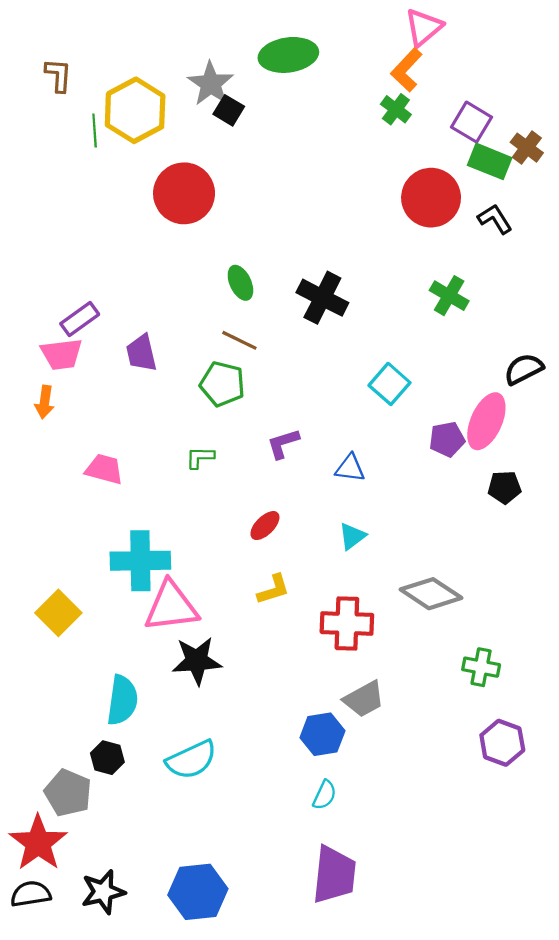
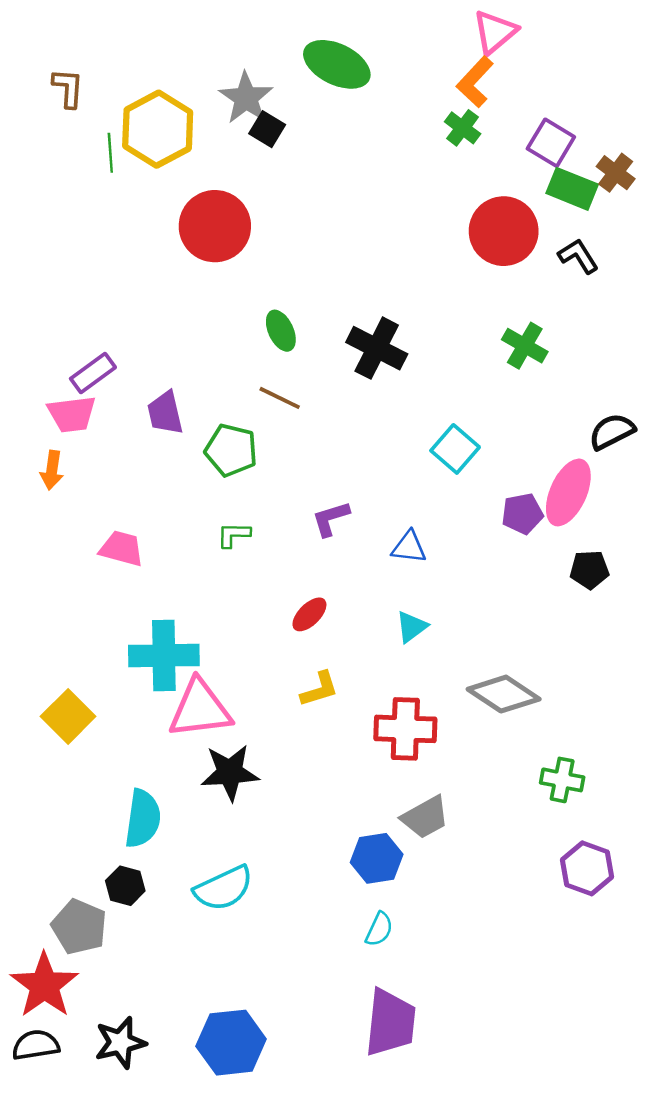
green ellipse: (288, 55) -> (337, 64), turned 34
green pentagon: (222, 384) -> (231, 450), moved

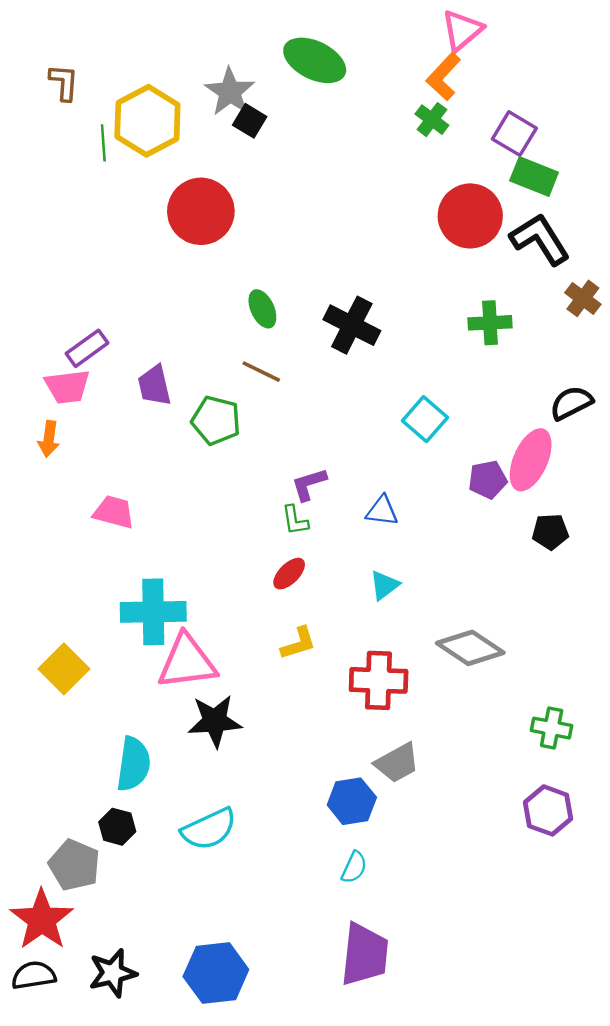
brown cross: (616, 173) -> (583, 298), moved
black L-shape: (578, 256) -> (540, 239), size x1.6
green cross: (525, 346) -> (490, 323), turned -33
green L-shape: (234, 535) -> (295, 520), moved, turned -100
green cross: (562, 780) -> (552, 728), moved

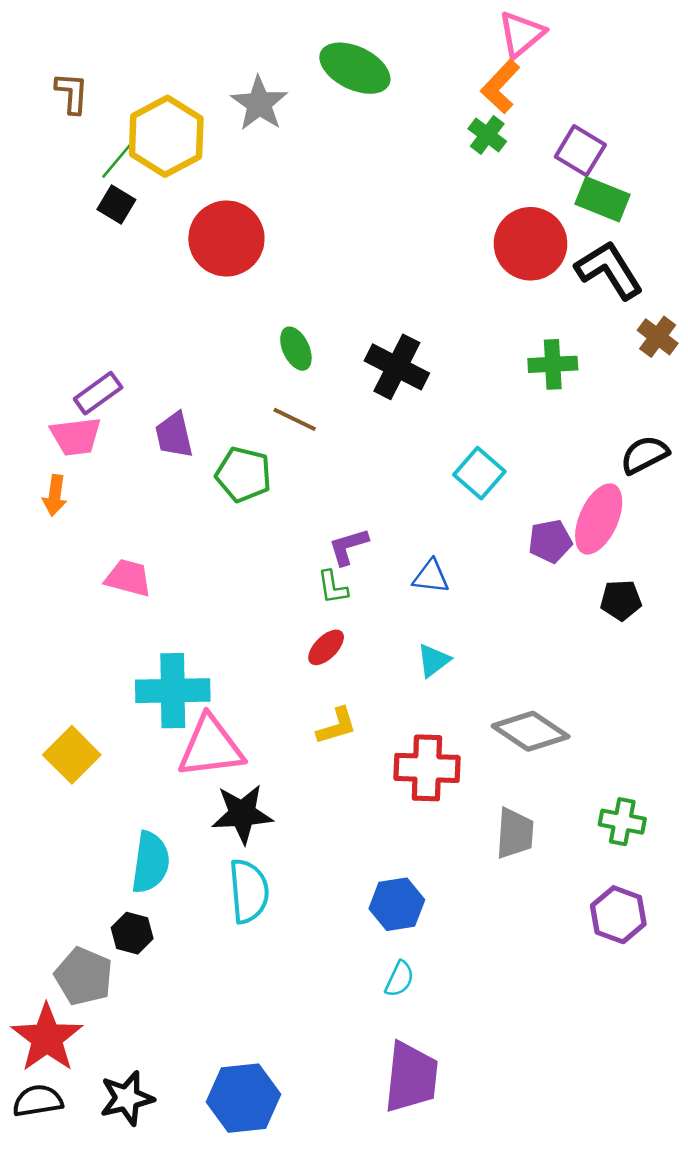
black square: (250, 121) -> (116, 204), moved
green line: (103, 143) -> (116, 161), turned 44
gray trapezoid: (397, 763) -> (515, 833), moved, turned -57
cyan semicircle: (209, 829) -> (249, 891), moved, turned -70

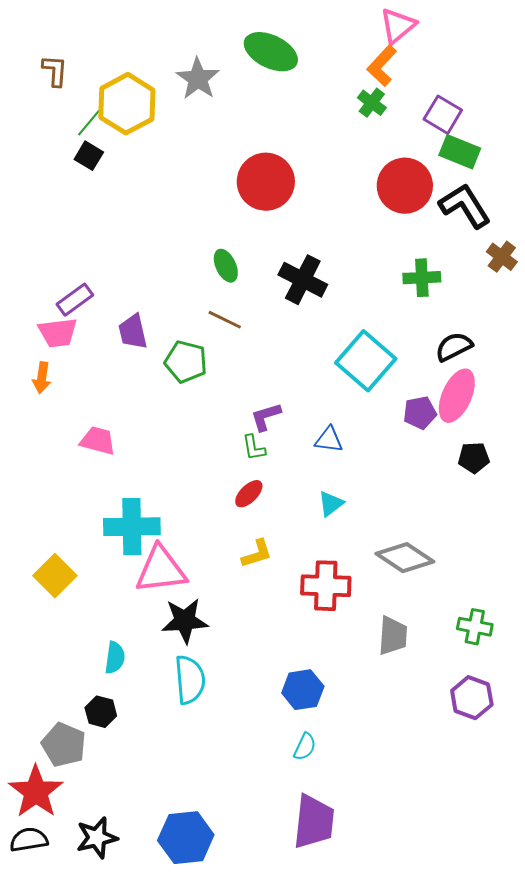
red circle: (226, 239) -> (266, 182), moved
black semicircle: (645, 455) -> (454, 347), moved
cyan square: (479, 473) -> (366, 361), size x1.5
cyan semicircle: (150, 862) -> (115, 658), size x0.7

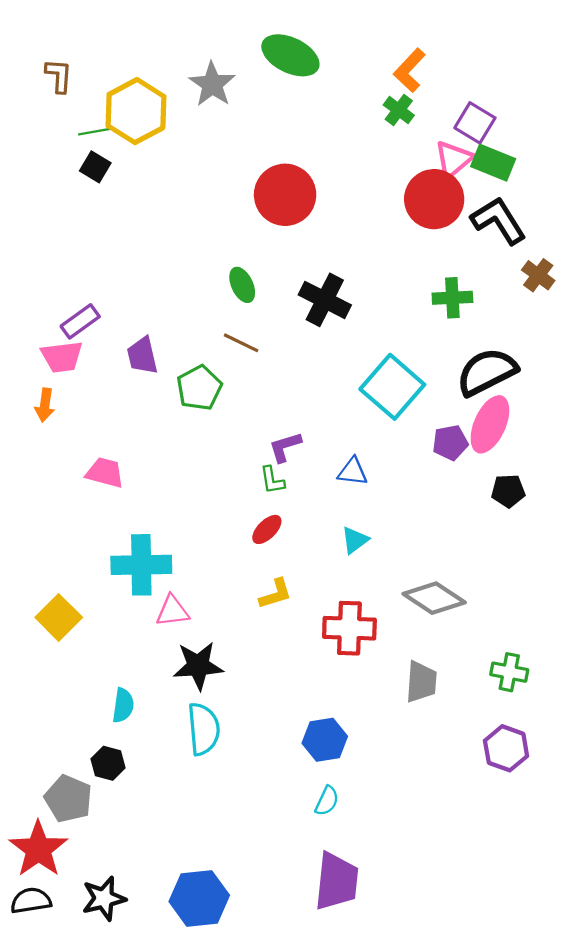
pink triangle: (398, 26) -> (453, 159), moved
green line: (89, 123) -> (95, 132), turned 40
black semicircle: (454, 347) -> (487, 372), size x1.5
green pentagon: (186, 362) -> (199, 388), turned 30
pink triangle: (161, 570) -> (172, 611), size x0.6

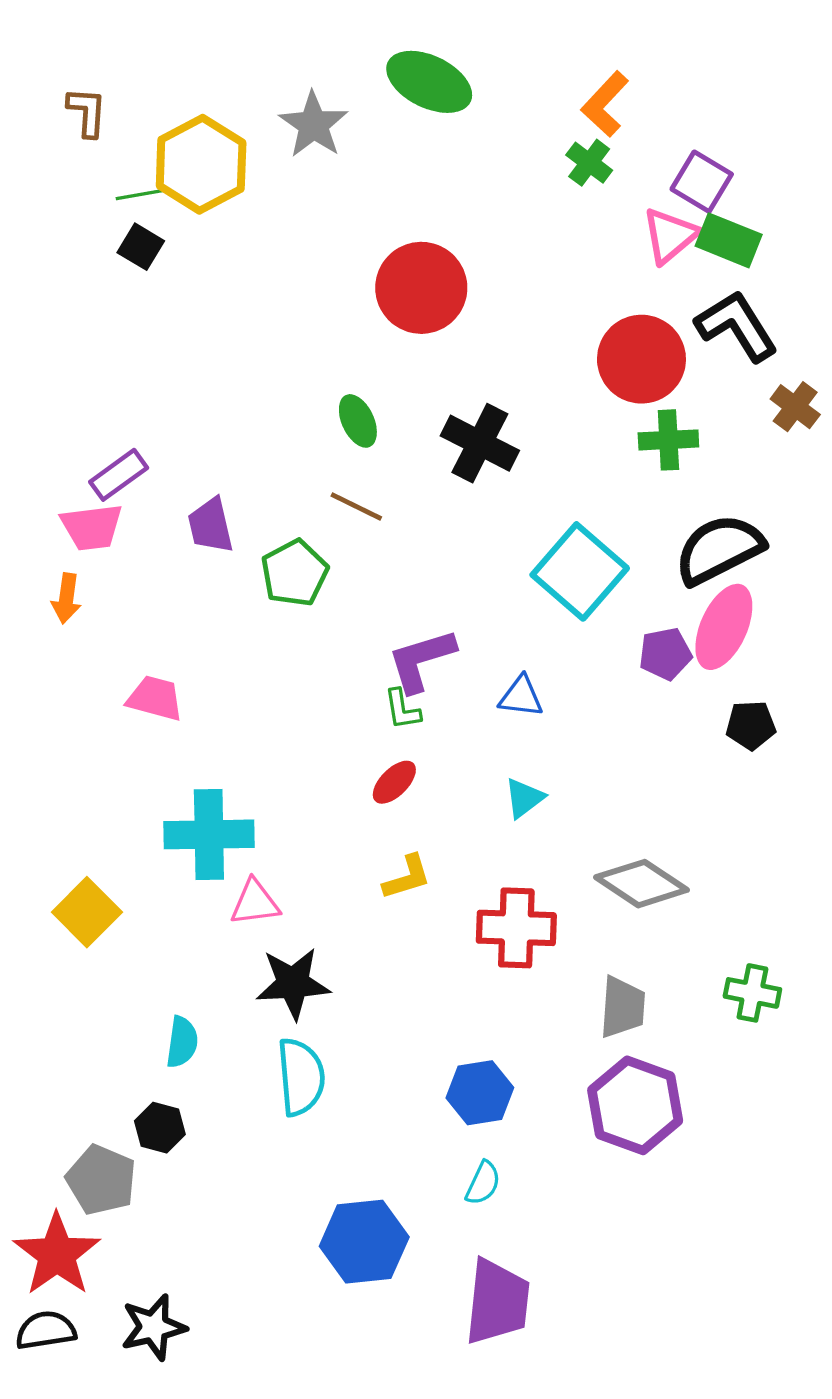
red circle: (434, 199) -> (641, 359), moved
purple L-shape: (285, 447) -> (421, 660), size x1.4
purple hexagon: (506, 748) -> (635, 1105), moved, size x1.4
blue hexagon: (199, 898) -> (364, 1242), moved

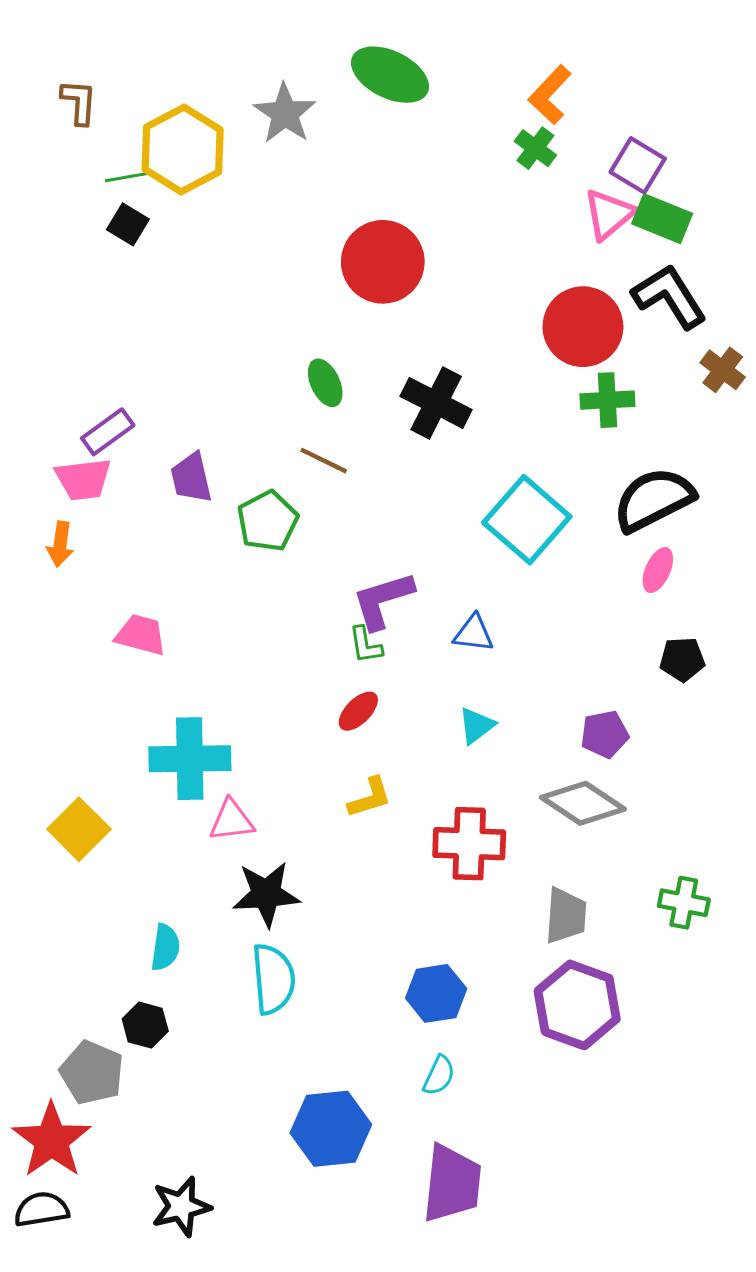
pink ellipse: (724, 627) -> (658, 570), size x0.6
purple pentagon: (665, 654) -> (605, 734), moved
black star: (153, 1327) -> (181, 1207), moved

